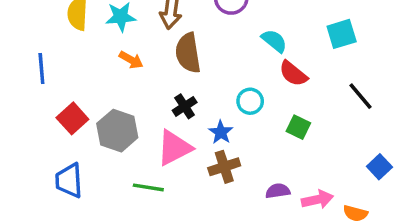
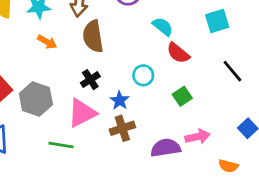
green square: (298, 127) -> (182, 96), turned 30
purple semicircle: (278, 191) -> (166, 148), size x1.5
pink arrow: (317, 200) -> (198, 137), moved

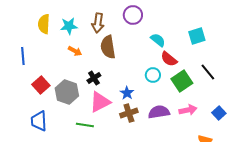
cyan circle: (143, 75) -> (153, 75), moved
black cross: (90, 80) -> (94, 78), moved
green square: (182, 96) -> (182, 81), moved, size x1.5
pink arrow: (198, 137) -> (188, 110), moved
purple semicircle: (166, 148) -> (159, 112), moved

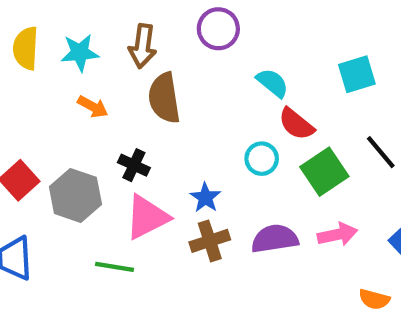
black cross: (94, 78) -> (134, 165), turned -32

